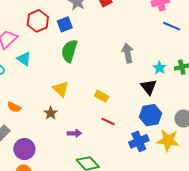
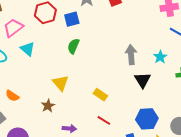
green semicircle: (69, 51) -> (73, 46), size x0.7
cyan star: (160, 68) -> (160, 57), moved
black triangle: (149, 87) -> (143, 80), moved

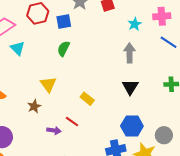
gray arrow: (131, 55) -> (129, 53), moved
cyan star: (160, 57) -> (135, 24), moved
red line: (104, 120) -> (72, 122), moved

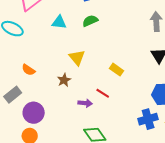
cyan triangle: (18, 48) -> (59, 22), moved, turned -35
green semicircle: (64, 49) -> (90, 21), turned 42

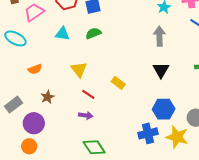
orange semicircle: (28, 70) -> (35, 69), moved, turned -56
brown star: (64, 80) -> (47, 97), moved
red line: (103, 93) -> (88, 94), moved

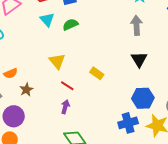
cyan triangle: (62, 34) -> (47, 20), moved, turned 42
orange semicircle: (35, 69) -> (11, 73), moved
purple arrow: (86, 115) -> (65, 107), turned -80

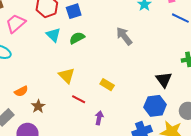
gray arrow: (136, 25) -> (124, 36), moved, turned -30
black triangle: (139, 59) -> (164, 80), moved
purple arrow: (65, 107) -> (99, 118), moved

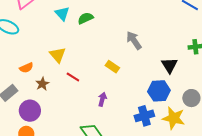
gray arrow: (124, 36) -> (134, 40), moved
yellow triangle: (67, 76) -> (58, 55), moved
red line: (79, 99) -> (73, 77), moved

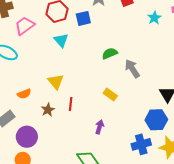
green semicircle: (86, 18) -> (110, 53), moved
red line: (73, 77) -> (71, 104), turned 64
brown star: (42, 84) -> (48, 110), moved

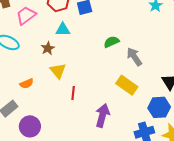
cyan triangle: (61, 40) -> (63, 30), turned -49
yellow rectangle: (110, 94) -> (127, 85), moved, size x1.5
brown star: (48, 110) -> (48, 48), moved
purple arrow: (100, 127) -> (102, 115), size x1.6

